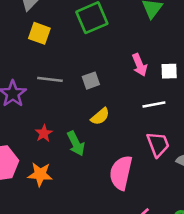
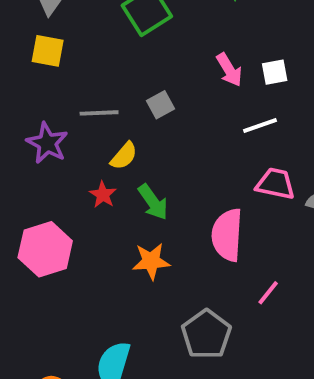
yellow square: (39, 33) -> (48, 51), moved
yellow semicircle: (100, 116) -> (124, 156), moved
pink trapezoid: (158, 144) -> (276, 184), turned -48
orange star: (40, 174) -> (151, 261), moved

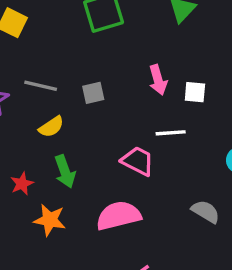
pink trapezoid: (276, 184) -> (138, 161), moved
red star: (103, 195) -> (22, 184), moved
pink semicircle: (227, 235) -> (118, 216), turned 57

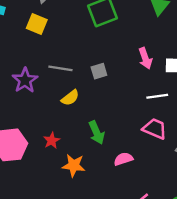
pink trapezoid: (138, 161) -> (155, 129), moved
green arrow: (65, 172) -> (97, 133), moved
pink semicircle: (118, 216) -> (123, 159), size x0.6

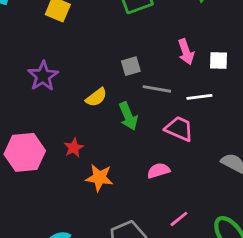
gray line: (60, 68) -> (157, 89), moved
pink trapezoid: (155, 129) -> (179, 129), moved
green arrow: (97, 133) -> (128, 116), moved

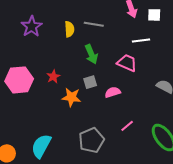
gray square: (131, 66) -> (90, 82), moved
gray line: (157, 89) -> (94, 24), moved
yellow semicircle: (96, 97) -> (69, 29), moved, turned -56

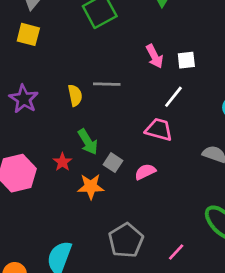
white line: (141, 40) -> (173, 97), turned -36
green arrow: (91, 54) -> (88, 142), moved
gray square: (90, 82) -> (113, 163), turned -32
pink line: (127, 126) -> (176, 252), moved

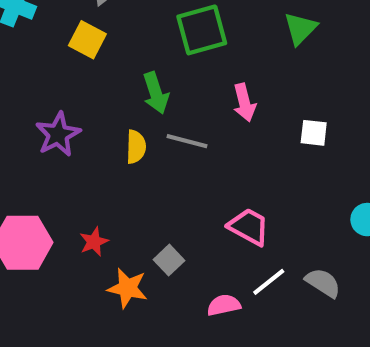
pink arrow: (155, 56) -> (244, 103), moved
white line: (173, 97) -> (269, 282), moved
green arrow: (88, 142) -> (156, 93), moved
pink semicircle: (145, 172) -> (224, 305), moved

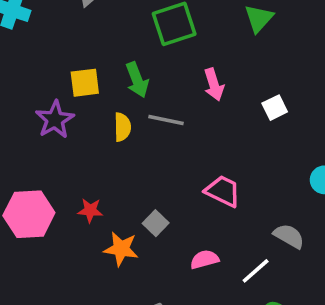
yellow square: (87, 40) -> (85, 83), moved, turned -32
white square: (314, 133) -> (275, 108), turned -30
red star: (94, 242) -> (90, 210), turned 30
white line: (269, 282) -> (256, 271), moved

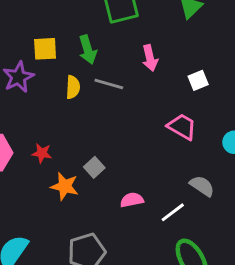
pink trapezoid: (223, 191) -> (182, 127), moved

